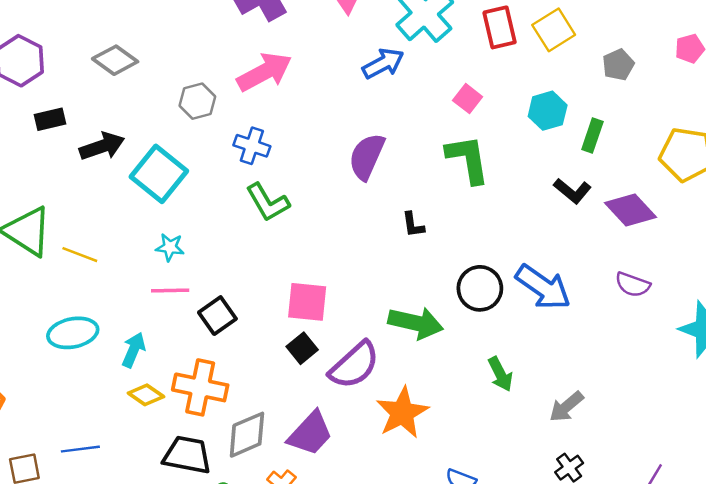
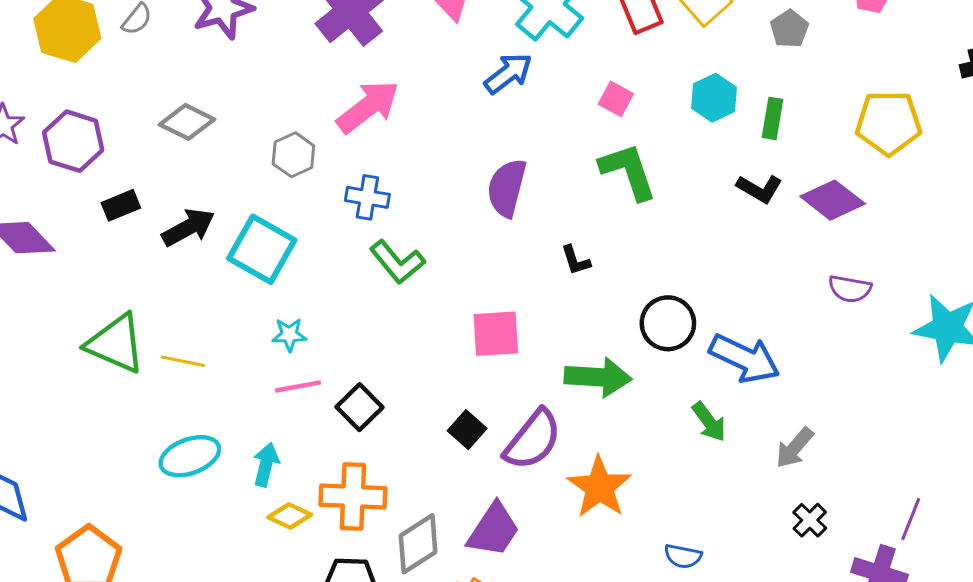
blue arrow: (543, 287) -> (745, 358), moved
pink square: (307, 302) -> (496, 334), moved

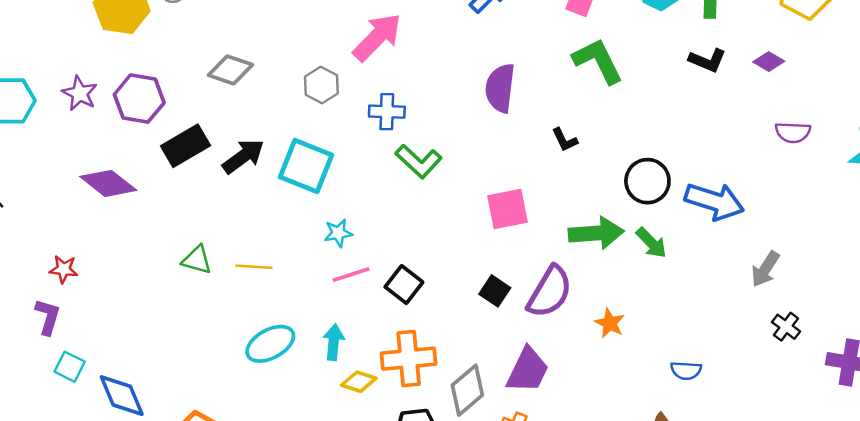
purple diamond: (833, 200) -> (769, 62), size x0.6
black rectangle: (121, 205) -> (186, 146), size x1.5
green triangle: (116, 344) -> (197, 260), size x0.6
green arrow: (709, 422) -> (651, 243), moved
orange star: (599, 487) -> (610, 323), size x0.6

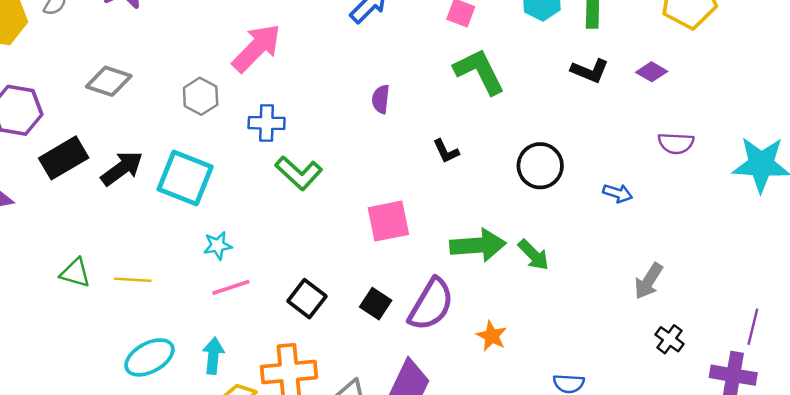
purple semicircle: (500, 88) -> (381, 99), size x0.6
black circle: (647, 181) -> (540, 166), moved
blue arrow: (714, 201) -> (618, 193), moved, size x0.5
black square: (404, 285) -> (307, 299), moved

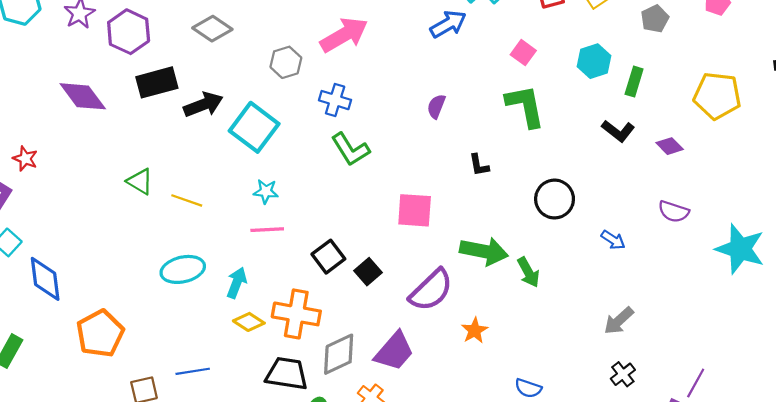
black square: (376, 304) -> (368, 272), moved

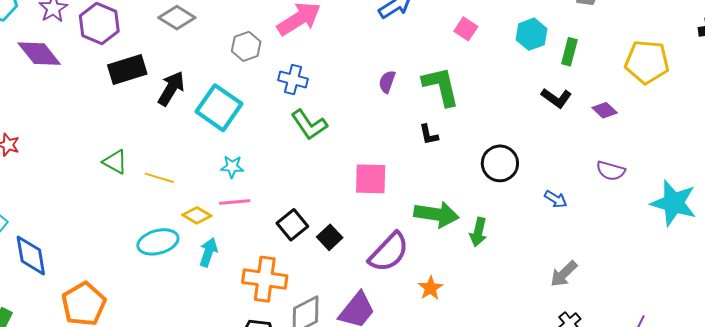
purple diamond: (83, 96) -> (39, 54), moved
black arrow: (203, 105) -> (171, 88), turned -36
green L-shape: (525, 106) -> (441, 86), moved
green arrow: (528, 272) -> (478, 232), turned 44
yellow diamond: (249, 322) -> (197, 215), moved

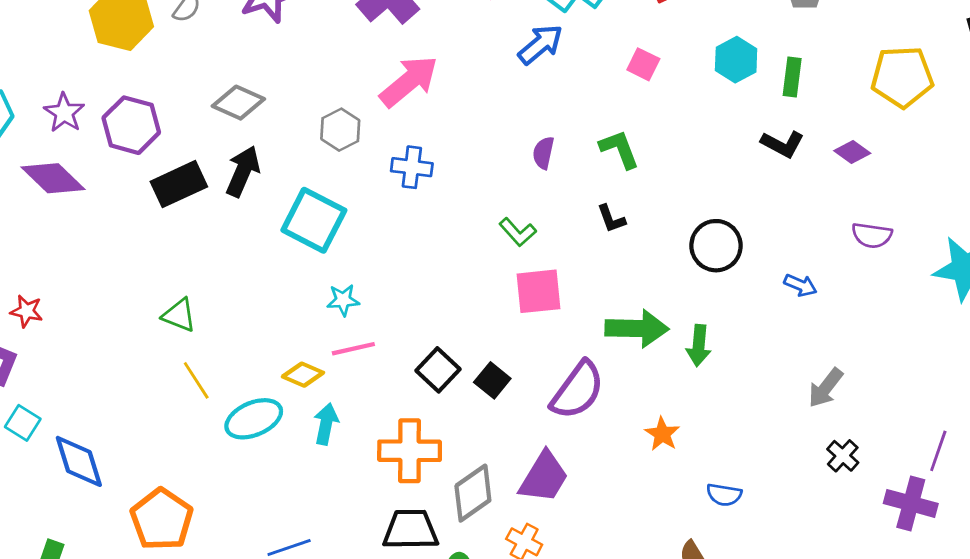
green L-shape: (441, 86) -> (619, 149), size x0.7
black arrow: (171, 88) -> (243, 171), moved
green L-shape: (309, 125) -> (518, 232), moved, size x0.7
yellow line: (159, 178) -> (196, 380), moved, turned 48
orange star: (430, 288) -> (662, 434), moved

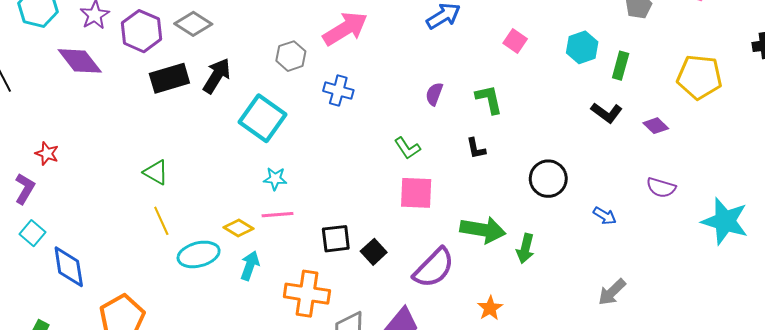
gray diamond: (238, 103) -> (193, 24), moved
black square: (438, 370) -> (336, 239), turned 32

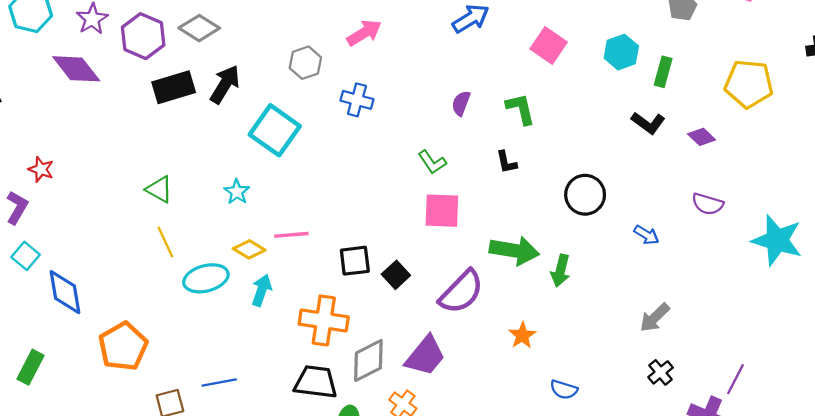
pink arrow: (345, 29) -> (364, 33), size x0.7
pink square: (515, 41) -> (549, 45), size x1.4
cyan star: (275, 179) -> (237, 192), moved, turned 30

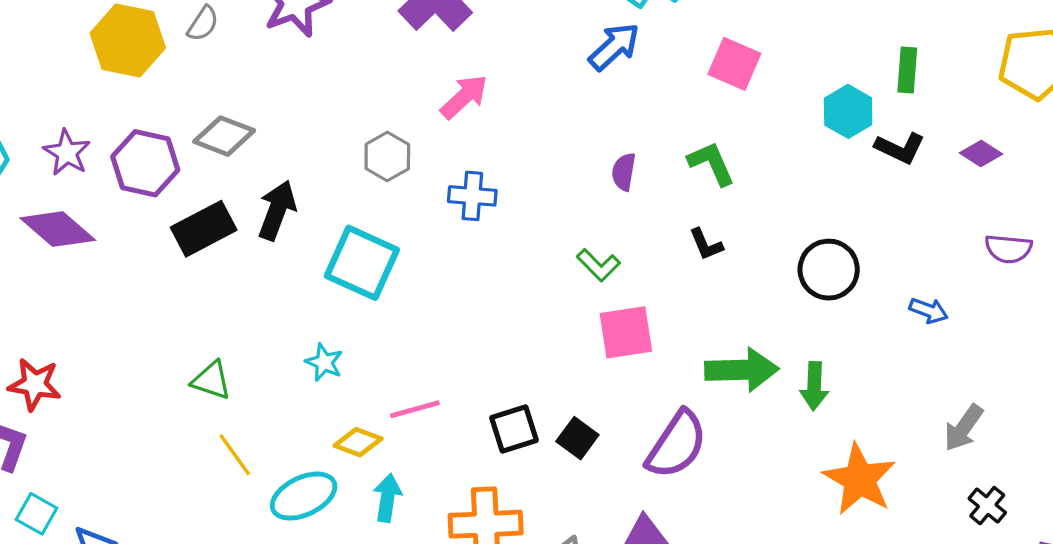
cyan hexagon: (621, 52) -> (848, 111), moved
red star: (41, 169) -> (35, 384), size x1.4
orange star: (522, 335) -> (859, 479), moved, size x1.8

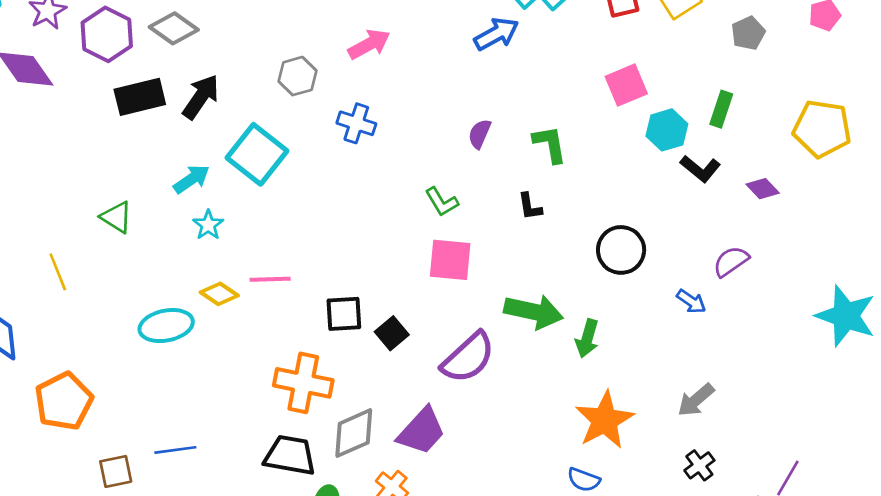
pink square: (734, 64) -> (626, 85), moved, turned 30
purple semicircle: (1008, 249) -> (731, 261), moved, turned 126
yellow line: (235, 455) -> (58, 272), moved
cyan arrow: (387, 498) -> (192, 179), moved, turned 33

